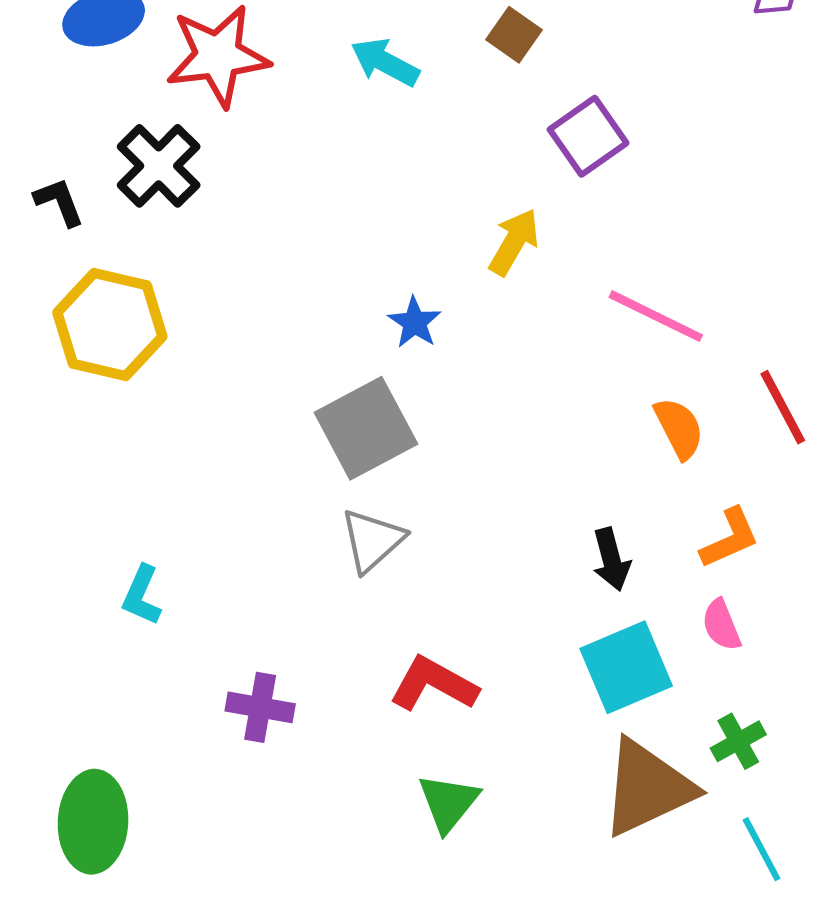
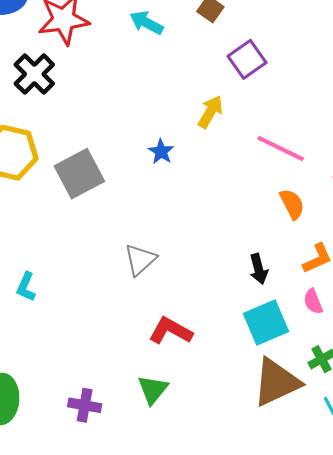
gray square: (366, 428) -> (79, 174), moved
purple cross: (260, 707) -> (85, 405), moved
green triangle: (448, 803) -> (153, 390), moved

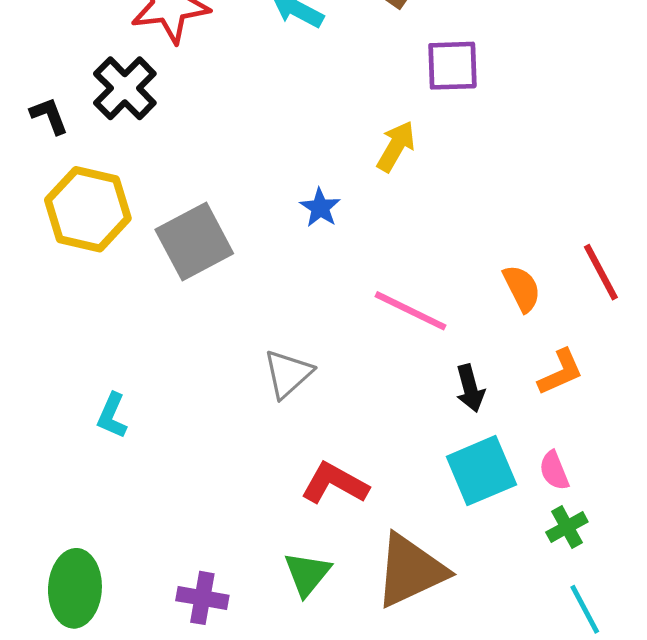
purple square: (247, 59) -> (452, 66), turned 33
pink line: (281, 148) -> (410, 311), moved
pink semicircle: (313, 301) -> (554, 471), moved
brown triangle: (276, 382) -> (410, 571), moved

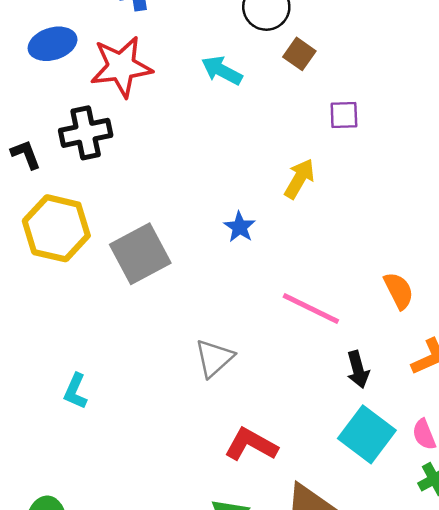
purple square: (452, 66) -> (344, 115), size x0.7
black cross: (125, 88) -> (86, 133), turned 33
cyan square: (481, 471) -> (367, 434), turned -30

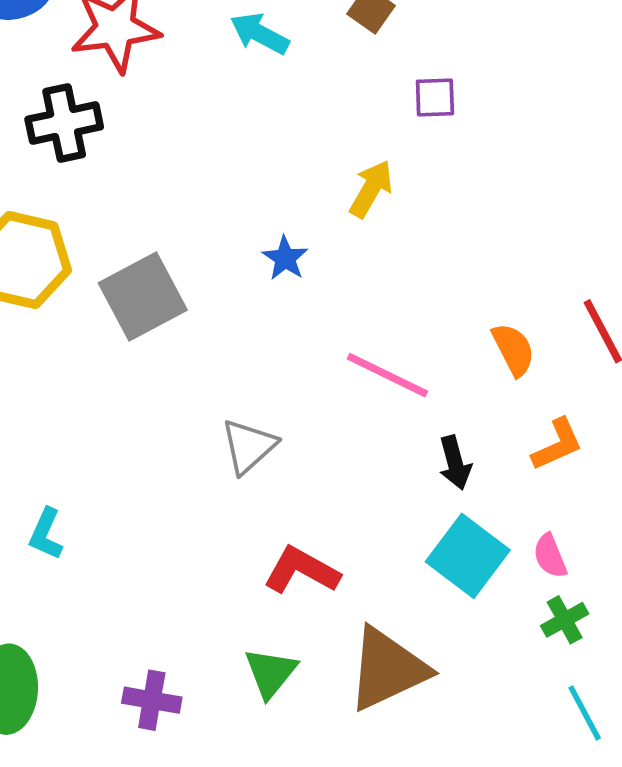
cyan L-shape: (75, 391) -> (46, 534), moved

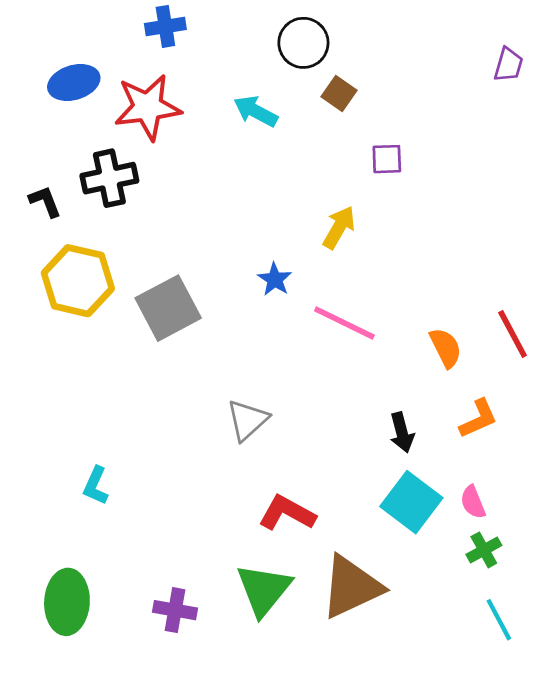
pink line: (387, 375) -> (344, 323), moved
green triangle: (271, 673) -> (264, 590), size x1.4

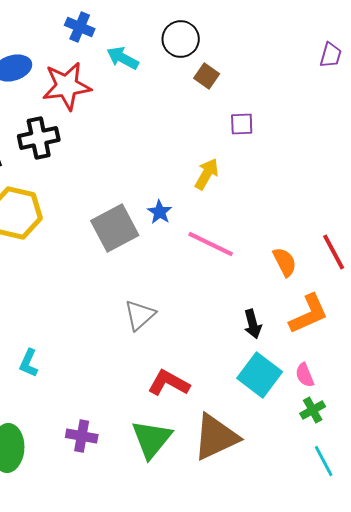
blue cross: (165, 26) -> (80, 27), turned 32
cyan arrow: (256, 111) -> (123, 58), moved
gray square: (168, 308) -> (115, 228), moved
orange L-shape: (478, 419) -> (309, 314), size x1.4
purple cross: (175, 610) -> (82, 436), moved

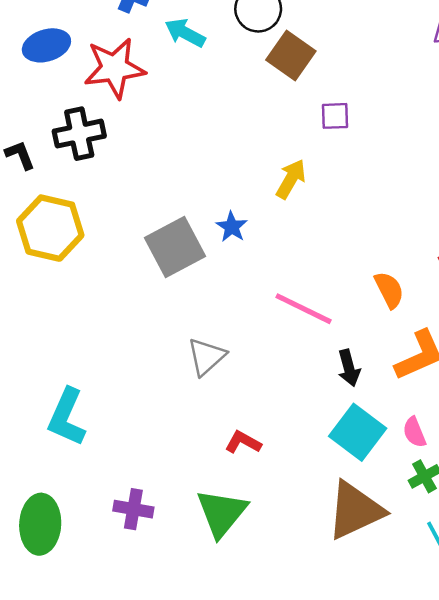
brown square: (207, 76) -> (291, 55), size x1.5
pink line: (211, 244) -> (304, 309), moved
cyan L-shape: (29, 363) -> (67, 417), size x1.6
red L-shape: (169, 383) -> (243, 442), size x0.7
brown triangle: (216, 437) -> (355, 510), moved

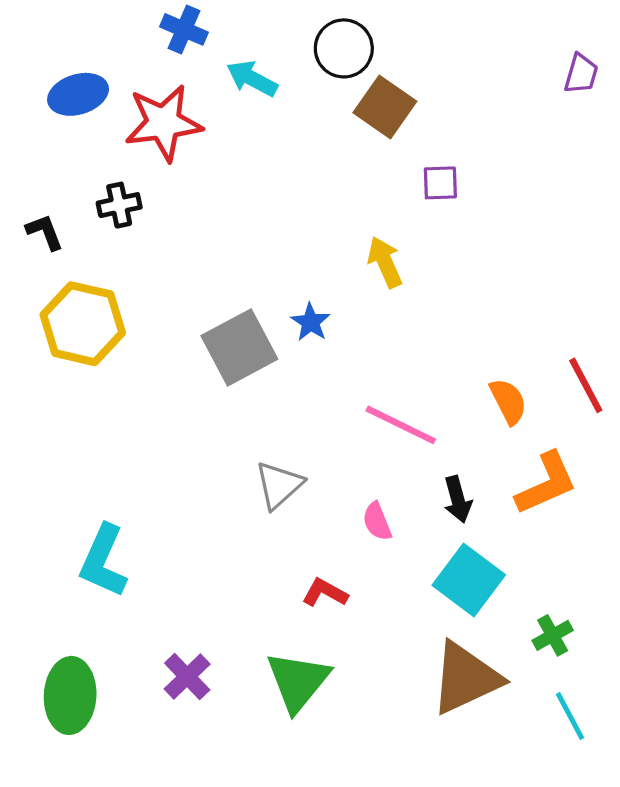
black cross: (79, 134) -> (119, 205), size x0.7
yellow arrow: (291, 179) -> (385, 262), turned -54
pink semicircle: (414, 432) -> (377, 521), moved
purple cross: (133, 509) -> (187, 677), turned 36

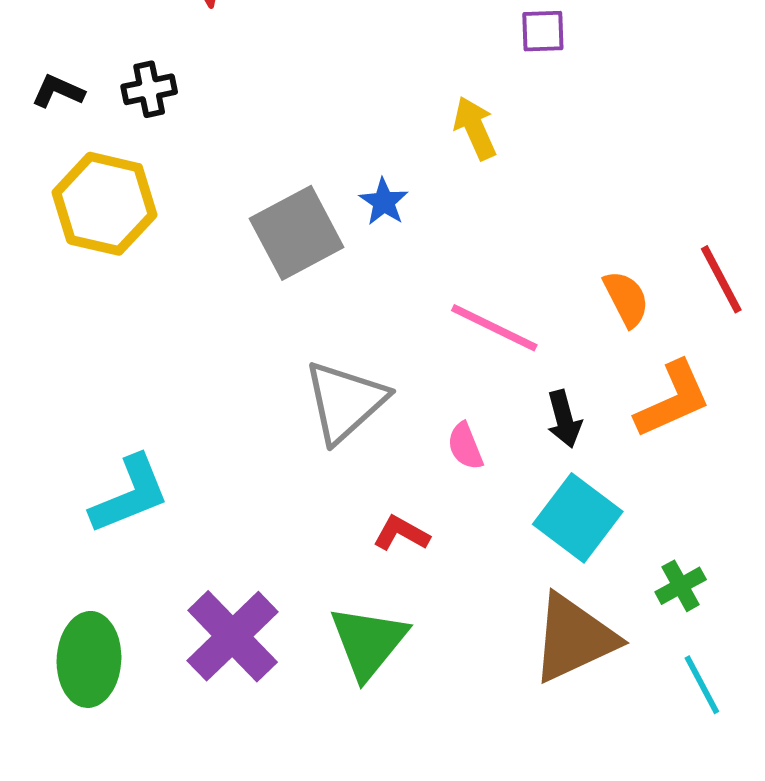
black cross: (119, 205) -> (149, 89), moved
black L-shape: (45, 232) -> (58, 91), turned -45
gray triangle: (279, 485) -> (345, 402), size x1.4
cyan L-shape: (103, 561) -> (130, 495), turned -136
purple cross: (187, 677) -> (233, 636), size x1.6

